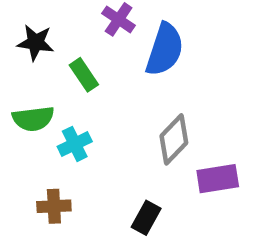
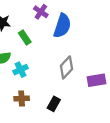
purple rectangle: (218, 179) -> (97, 80), moved
brown cross: (54, 206) -> (22, 98), moved

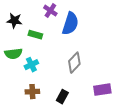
green rectangle: (25, 37) -> (35, 35), turned -40
purple rectangle: (97, 80) -> (102, 90), moved

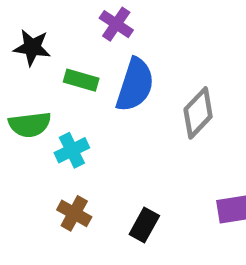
blue semicircle: (70, 24) -> (135, 85), moved
gray diamond: (74, 63) -> (198, 113), moved
brown cross: (32, 92) -> (74, 213), turned 32

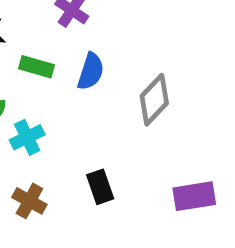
blue semicircle: (135, 85) -> (91, 71), size x0.7
black rectangle: (144, 225) -> (100, 187), moved, turned -48

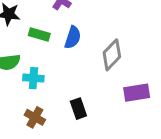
cyan cross: (27, 137) -> (33, 78), turned 30
purple rectangle: (194, 196) -> (137, 93), moved

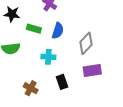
cyan cross: (33, 78) -> (48, 57), moved
purple rectangle: (137, 93) -> (92, 70), moved

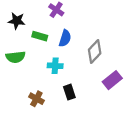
purple rectangle: (92, 70) -> (112, 80), moved, turned -30

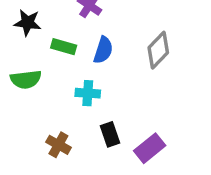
gray diamond: (95, 52) -> (158, 50), moved
purple rectangle: (112, 80) -> (150, 148), moved

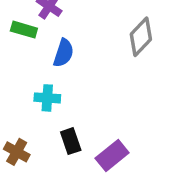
green rectangle: (64, 47) -> (24, 30), moved
gray diamond: (158, 50) -> (141, 37), moved

